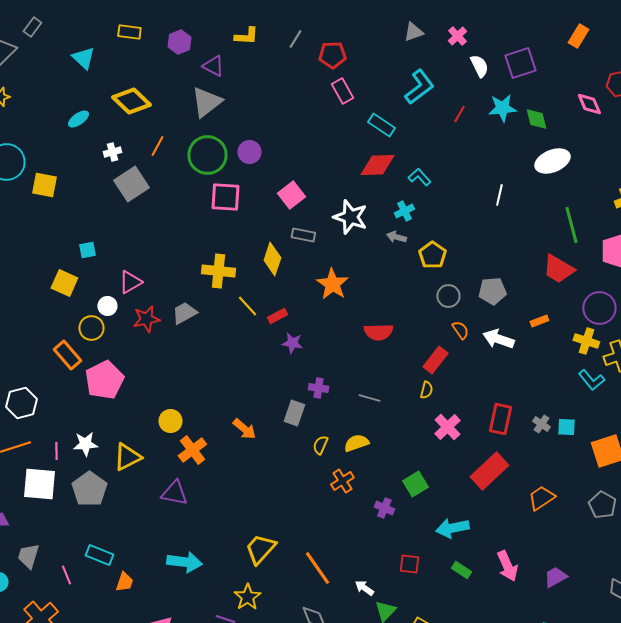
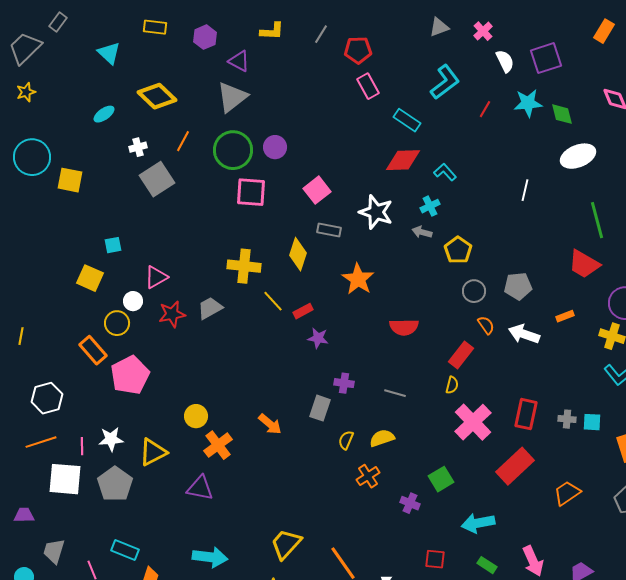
gray cross: (541, 424) -> (567, 419), turned -30
pink cross: (447, 427) -> (473, 422), size x1.4

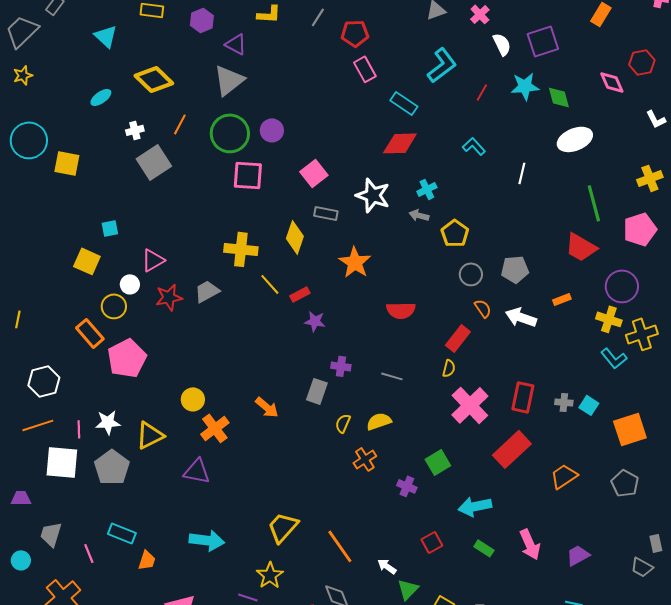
cyan L-shape: (445, 172) -> (474, 146), moved
cyan square: (592, 422) -> (589, 405), turned 30
red square: (435, 559) -> (432, 542), turned -35

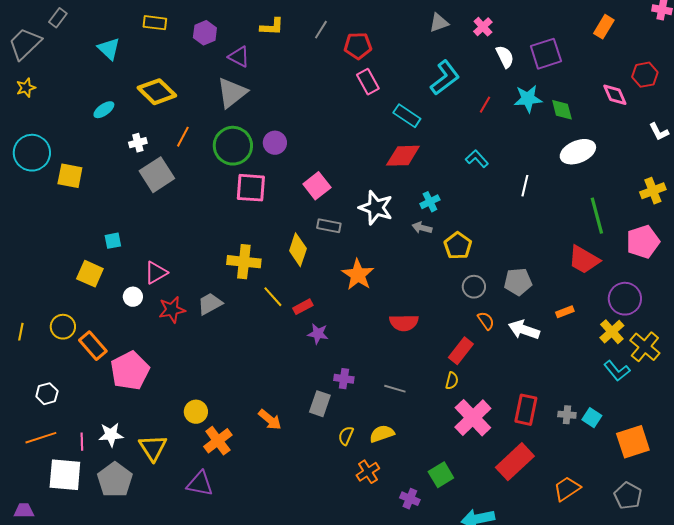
yellow circle: (114, 306) -> (63, 327), moved
yellow cross: (609, 319) -> (612, 332), turned 30
yellow cross: (642, 334) -> (645, 347), turned -32
white hexagon: (44, 381) -> (47, 394), size x0.7
yellow triangle: (150, 435) -> (153, 448), turned -36

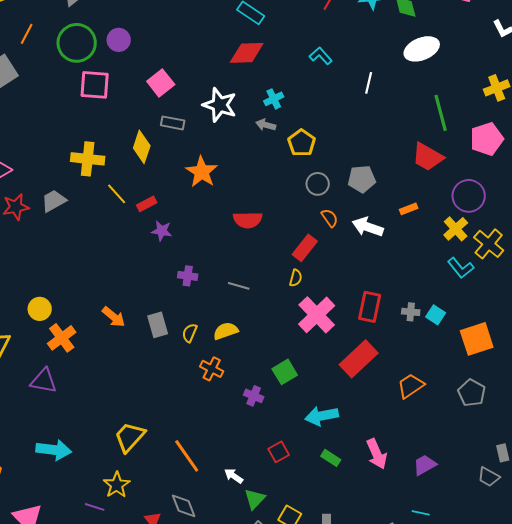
gray rectangle: (320, 404) -> (158, 325), moved, turned -35
orange cross: (368, 472) -> (212, 369), turned -30

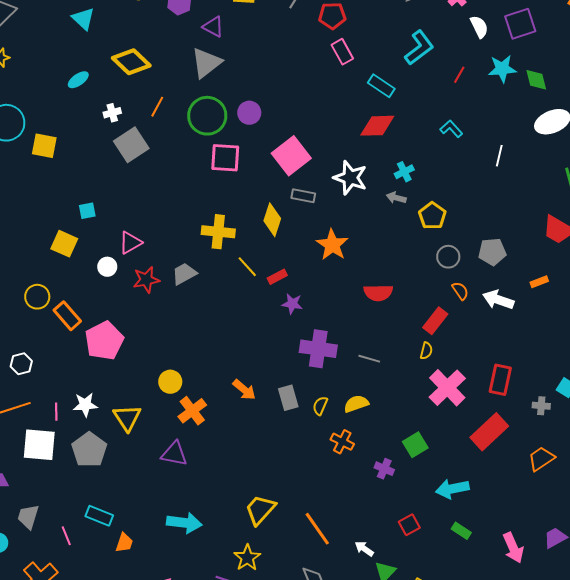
pink square: (161, 83) -> (291, 156), size x1.4
purple cross: (188, 276) -> (318, 349), size x1.8
gray cross: (411, 312) -> (541, 406), moved
pink arrow: (377, 454) -> (513, 548), moved

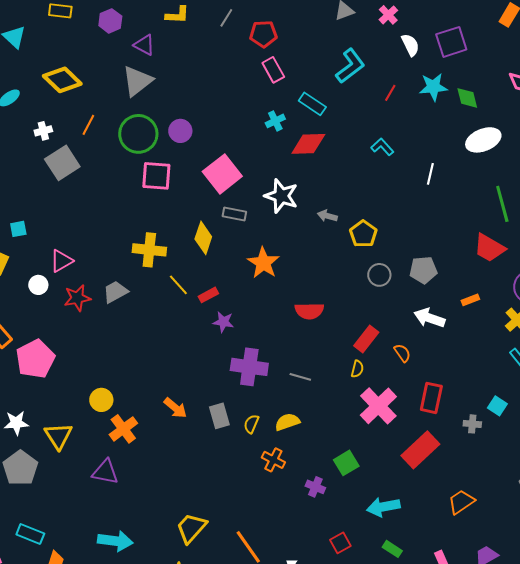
cyan cross: (404, 172) -> (275, 121), moved
orange semicircle: (460, 291) -> (402, 353), moved
orange trapezoid: (541, 459) -> (461, 502), moved

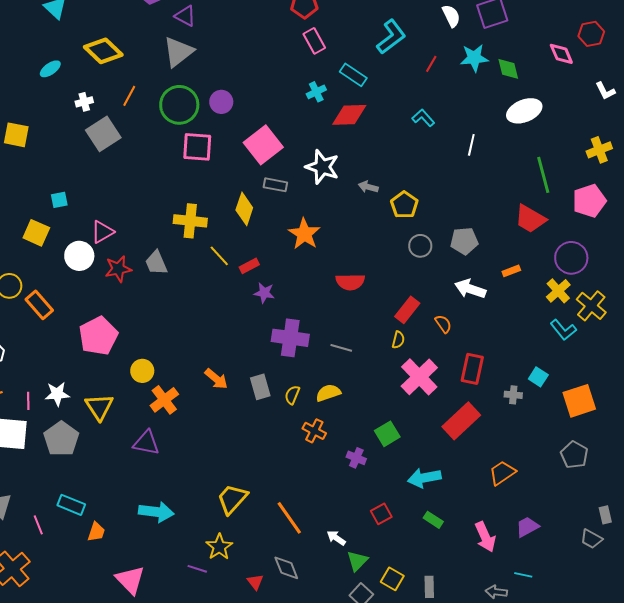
white circle: (38, 285) -> (79, 256), size x1.5
gray trapezoid: (115, 292) -> (156, 263), turned -84
pink pentagon: (35, 359) -> (98, 336), moved

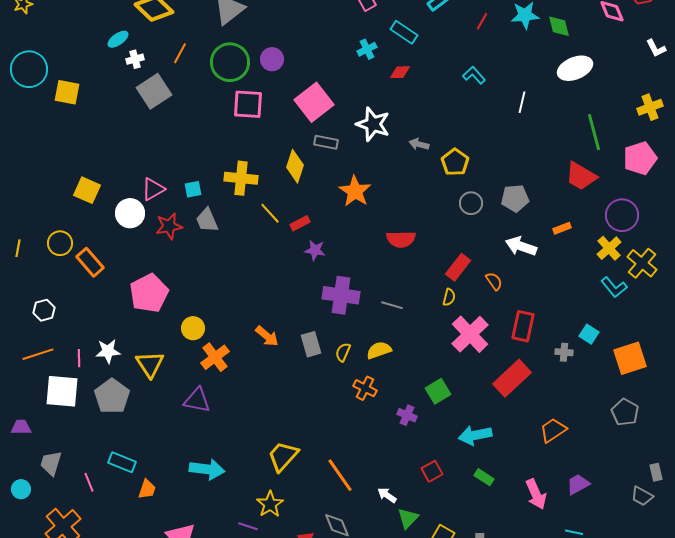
cyan ellipse: (50, 69) -> (118, 39), moved
red diamond: (349, 115) -> (400, 72), size x0.6
cyan square: (59, 200) -> (193, 189), moved

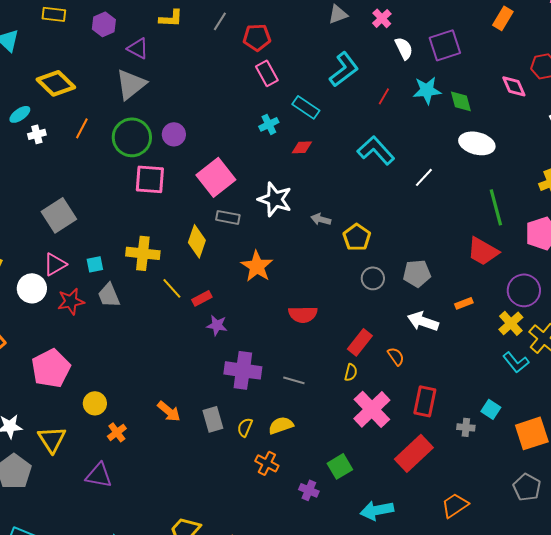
white ellipse: (575, 68) -> (477, 143), turned 36
cyan L-shape: (474, 75) -> (376, 150), size x1.6
gray square: (154, 91) -> (59, 215), moved
white line: (522, 102) -> (424, 177), turned 30
orange cross: (215, 357) -> (117, 432), size x0.7

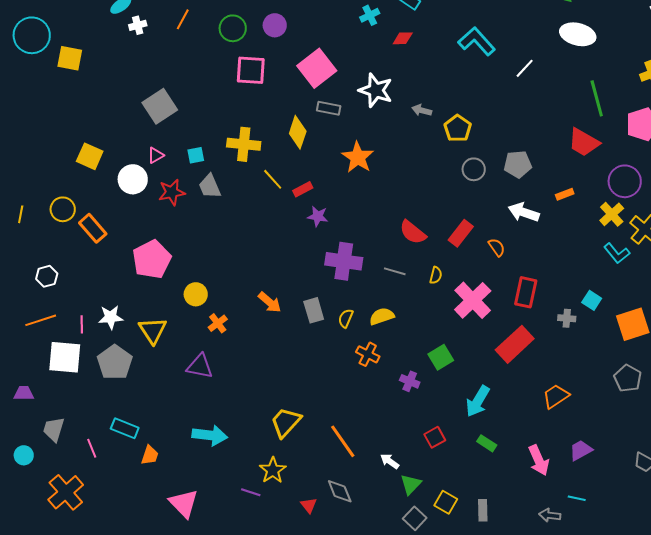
green circle: (132, 137) -> (233, 28), size x0.7
pink triangle: (55, 264) -> (156, 155), size x0.7
red semicircle: (303, 314) -> (413, 232), moved, turned 40
yellow semicircle: (351, 372) -> (436, 275), moved
cyan arrow: (377, 510) -> (478, 401), turned -48

